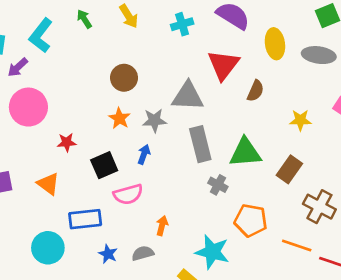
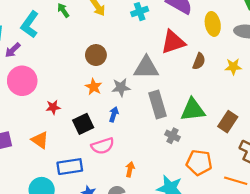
red triangle: (223, 65) -> (173, 42), turned 36
yellow star: (300, 120) -> (233, 67), moved

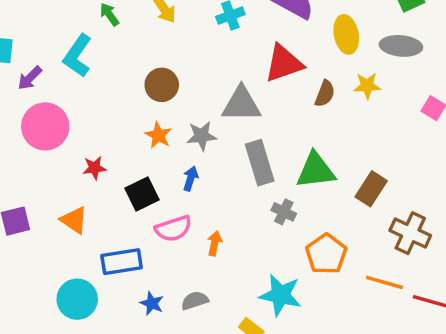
cyan L-shape: (30, 24) -> (77, 56), moved
yellow star: (233, 67) -> (367, 86), moved
orange pentagon: (199, 163) -> (326, 254), turned 30
orange arrow: (130, 169) -> (215, 243), moved

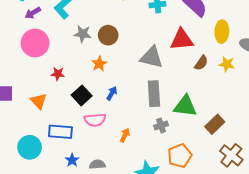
gray star: (202, 136) -> (83, 34), moved
black square: (142, 194) -> (82, 95), turned -30
gray cross: (284, 212) -> (161, 125), turned 32
orange arrow: (215, 243) -> (125, 135), moved

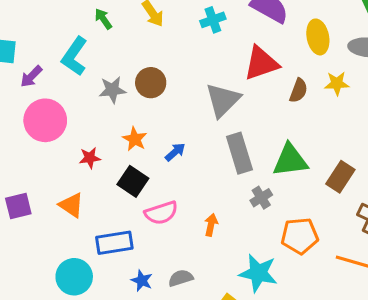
gray triangle: (152, 57) -> (223, 100), turned -45
orange star: (99, 64) -> (135, 139), moved
blue arrow: (112, 93) -> (175, 152), moved, turned 32
orange pentagon: (180, 156) -> (300, 236), turned 30

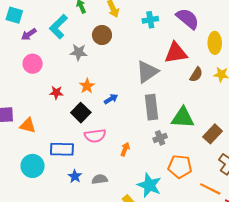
brown circle: (151, 83) -> (102, 35), moved
pink circle: (45, 120) -> (33, 64), size x0.7
orange triangle: (71, 205) -> (28, 125), moved, turned -30

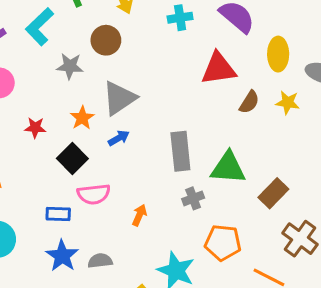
gray triangle: (147, 72) -> (119, 98), moved
blue rectangle: (62, 149) -> (58, 214), moved, size x0.7
blue star: (75, 176) -> (62, 256), size x1.5

